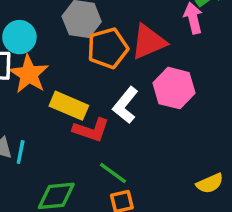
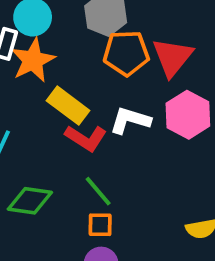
red triangle: (148, 42) -> (172, 57), turned -42
white L-shape: (125, 105) -> (130, 120), turned 54

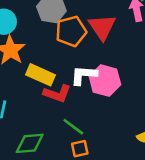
pink hexagon: (188, 115) -> (105, 81), moved

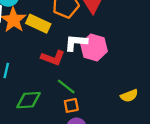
yellow rectangle: (41, 75) -> (38, 24), moved

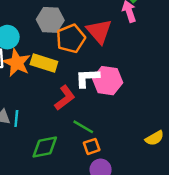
red L-shape: (53, 58) -> (65, 98), turned -50
yellow semicircle: (129, 96) -> (155, 138), moved

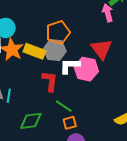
gray hexagon: (50, 20) -> (55, 50), moved
red triangle: (99, 31) -> (101, 49), moved
red L-shape: (65, 98) -> (50, 81), turned -50

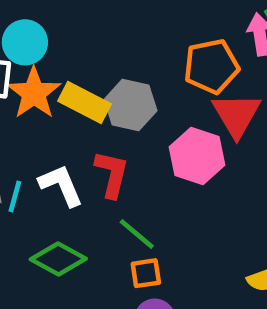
orange pentagon: (58, 32) -> (211, 66), moved
white L-shape: (70, 66) -> (61, 185), moved, turned 60
green diamond: (31, 121) -> (58, 259), turned 30

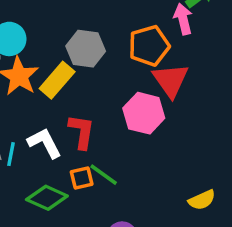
yellow rectangle: (84, 102) -> (57, 80), turned -72
gray hexagon: (131, 105) -> (86, 49), moved
orange square: (146, 273) -> (82, 178), moved

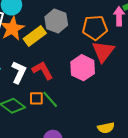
red L-shape: (82, 132) -> (43, 70), turned -50
white L-shape: (45, 143) -> (19, 72), turned 40

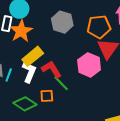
yellow rectangle: (35, 36) -> (33, 56), moved
green line: (50, 99) -> (61, 83), moved

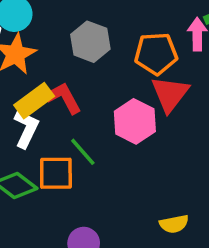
red L-shape: (51, 69) -> (64, 98), moved
orange square: (47, 96) -> (56, 173), size x1.5

